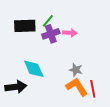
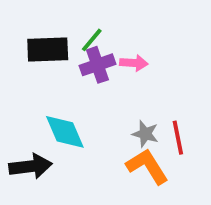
red line: (93, 89) -> (178, 138), moved

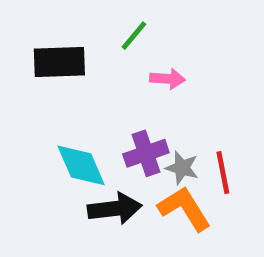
green line: (92, 40) -> (134, 36), moved
purple cross: (97, 65) -> (146, 153), moved
black arrow: (30, 166) -> (115, 209), moved

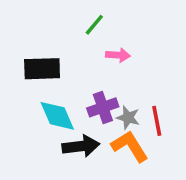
black rectangle: (59, 62) -> (42, 69), moved

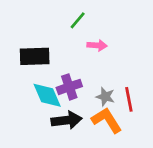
purple cross: (103, 107) -> (69, 87), moved

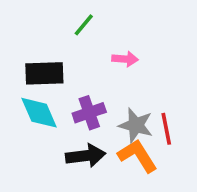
green line: (78, 20) -> (84, 25), moved
cyan diamond: (47, 95) -> (39, 113), moved
gray star: (105, 97) -> (136, 125), size x1.4

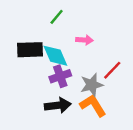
cyan diamond: (39, 113) -> (55, 56), moved
gray star: (136, 125) -> (92, 85), turned -30
red line: (166, 129) -> (112, 70), moved, turned 55

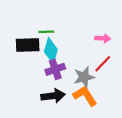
green line: (57, 17) -> (46, 32), moved, turned 48
pink arrow: (84, 40) -> (103, 38), moved
cyan diamond: (55, 56) -> (51, 51), turned 40

